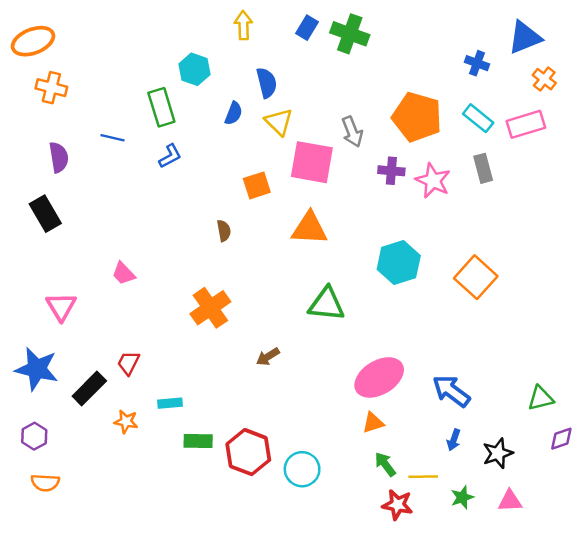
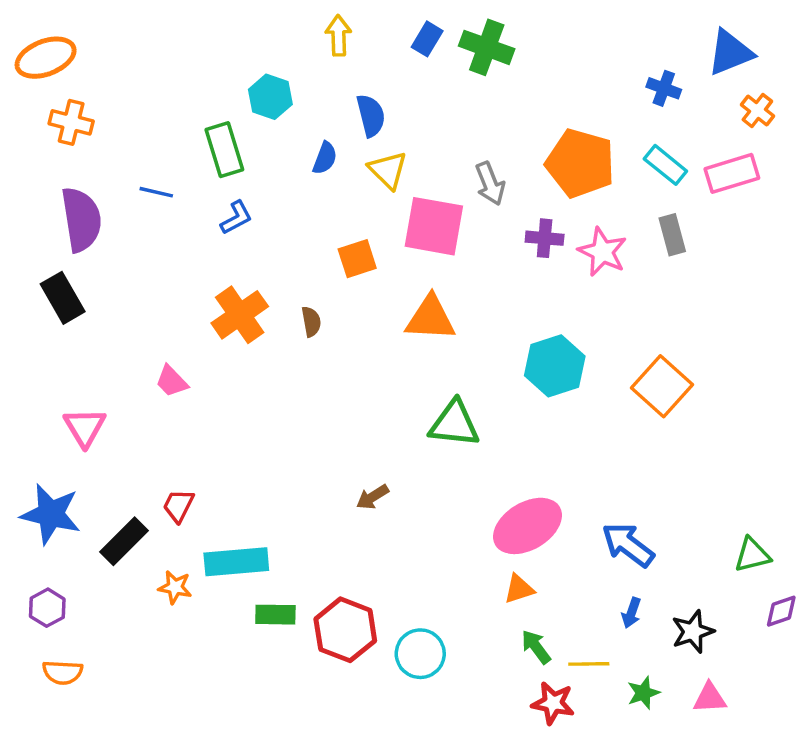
purple semicircle: (59, 157) -> (81, 219), size x1.5
orange cross: (210, 308) -> (240, 315), moved
cyan rectangle: (170, 403) -> (236, 562), size x1.8

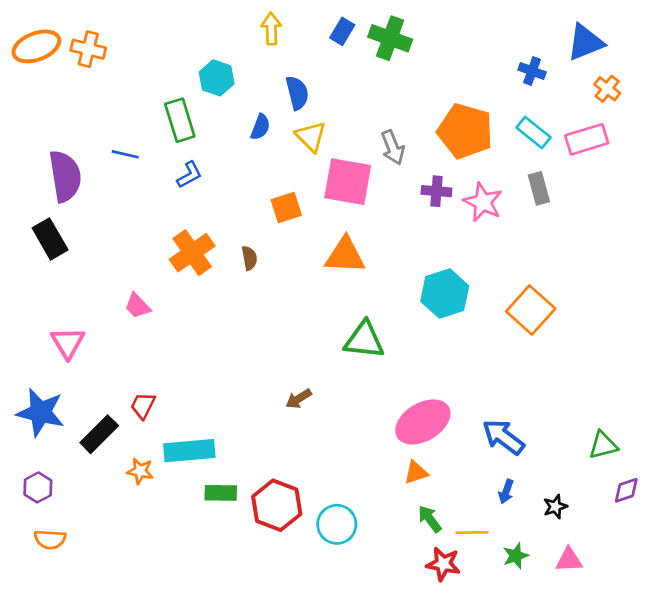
orange cross: (71, 122) -> (88, 49), moved
black star: (693, 632) -> (555, 507), size x0.7

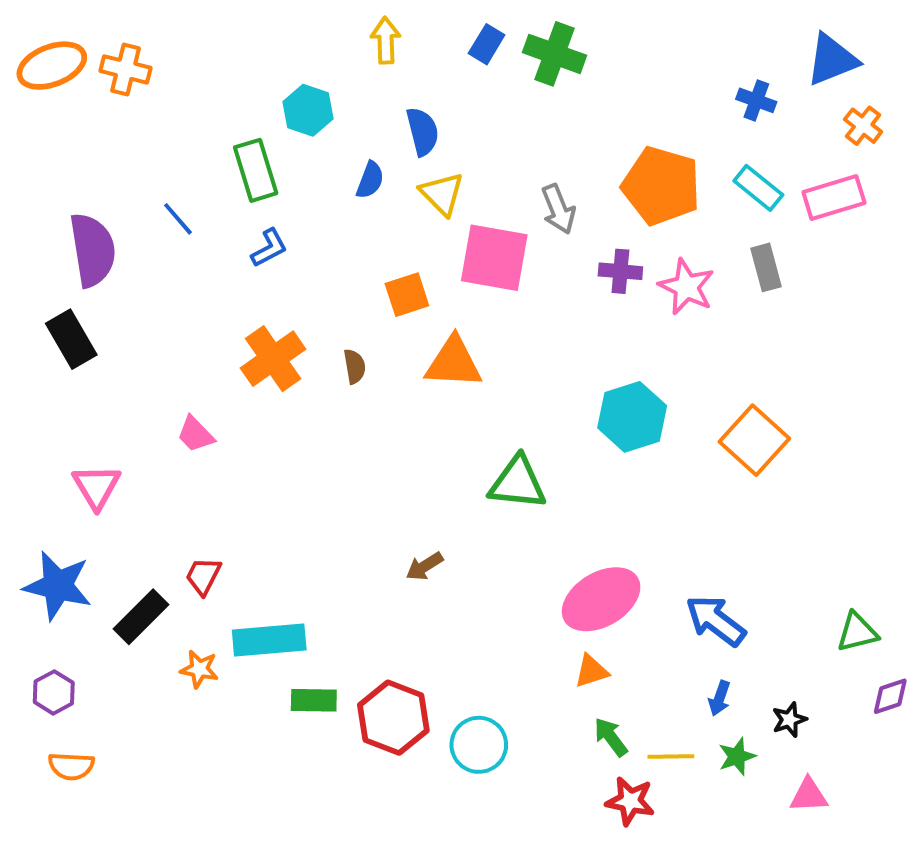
blue line: (125, 154) -> (178, 219), turned 36
orange triangle: (345, 255) -> (454, 362), moved
green star: (516, 556) -> (737, 756), moved

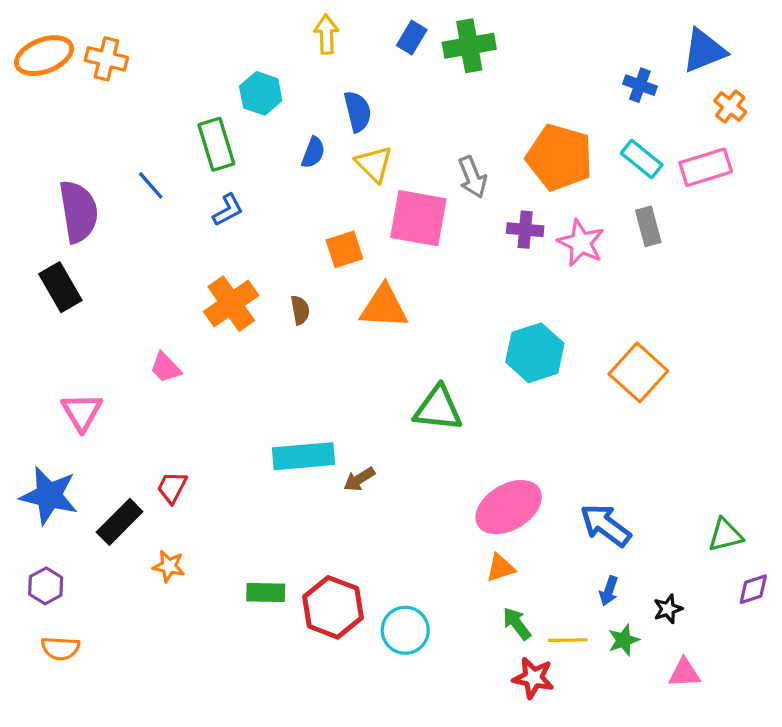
green cross: (554, 54) -> (469, 46), turned -30
cyan rectangle: (269, 640) -> (303, 456), moved

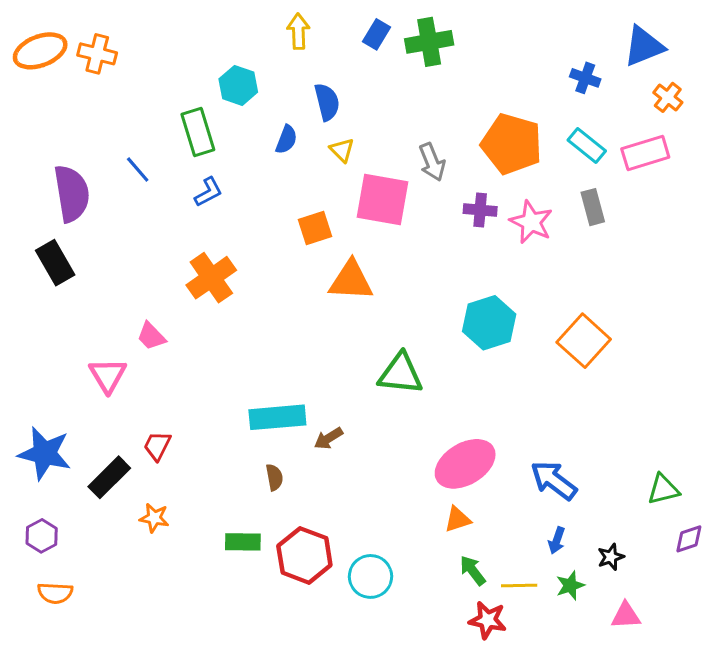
yellow triangle: (374, 164) -> (342, 150), size x0.7
brown semicircle: (300, 310) -> (274, 477), moved
pink triangle: (82, 412) -> (108, 375), moved

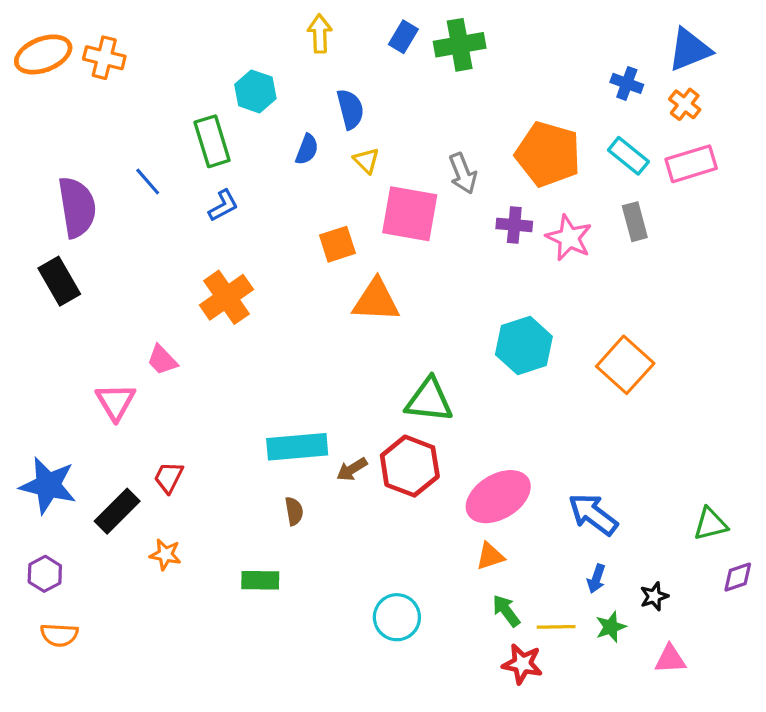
orange cross: (668, 97) -> (685, 104), moved
red hexagon: (304, 555) -> (410, 466), moved

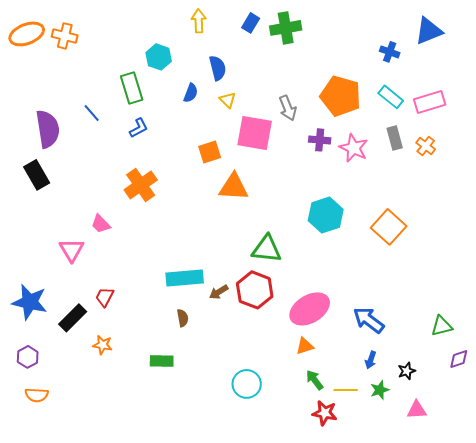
orange cross: (685, 104) -> (426, 146), moved

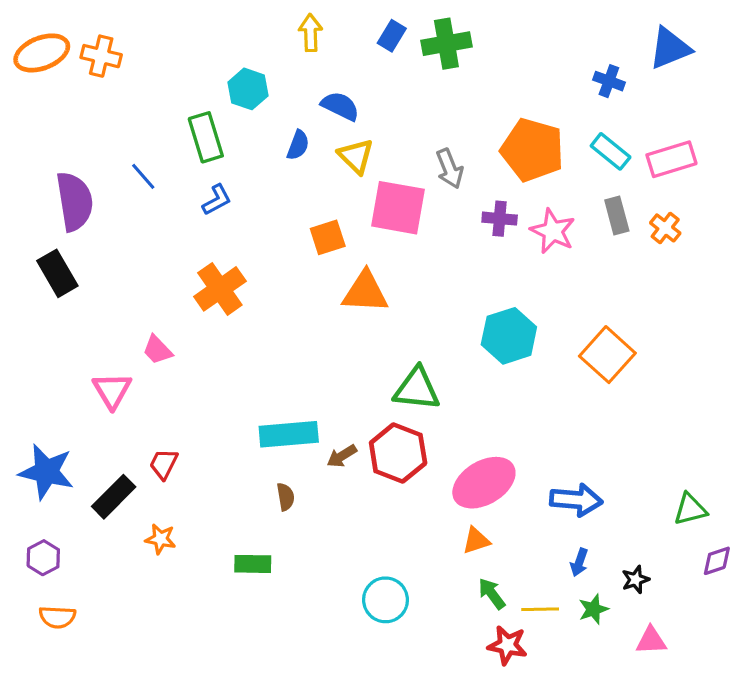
blue semicircle: (218, 68) -> (340, 106), turned -50
yellow triangle: (228, 100) -> (356, 156), size x1.4
blue arrow: (369, 320) -> (576, 500), turned 148

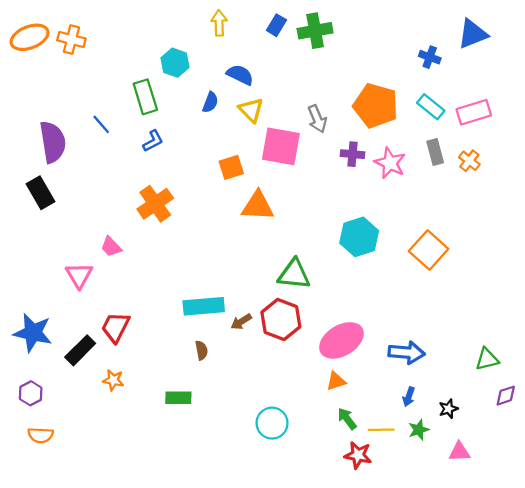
red trapezoid: (164, 464) -> (116, 327), size x1.4

